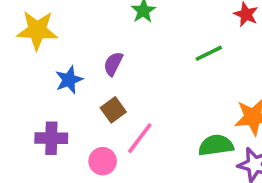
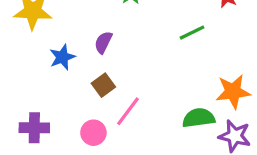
purple cross: (51, 138) -> (34, 128), moved

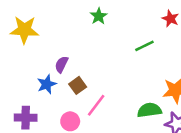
purple semicircle: (103, 42) -> (62, 64), moved
blue star: (62, 57) -> (47, 84), moved

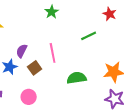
pink line: (96, 105) -> (53, 53), moved, turned -48
green semicircle: (149, 110) -> (77, 78), moved

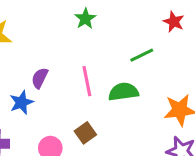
brown square: (35, 68) -> (85, 133), moved
green semicircle: (77, 78) -> (123, 92), moved

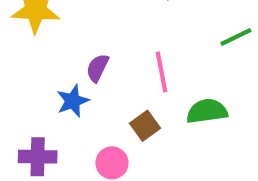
green semicircle: (123, 92) -> (207, 111), moved
brown square: (85, 133) -> (145, 126), moved

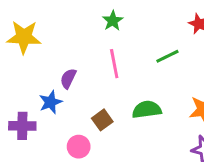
pink line: (162, 72) -> (114, 64), moved
purple cross: (38, 157) -> (22, 126), moved

